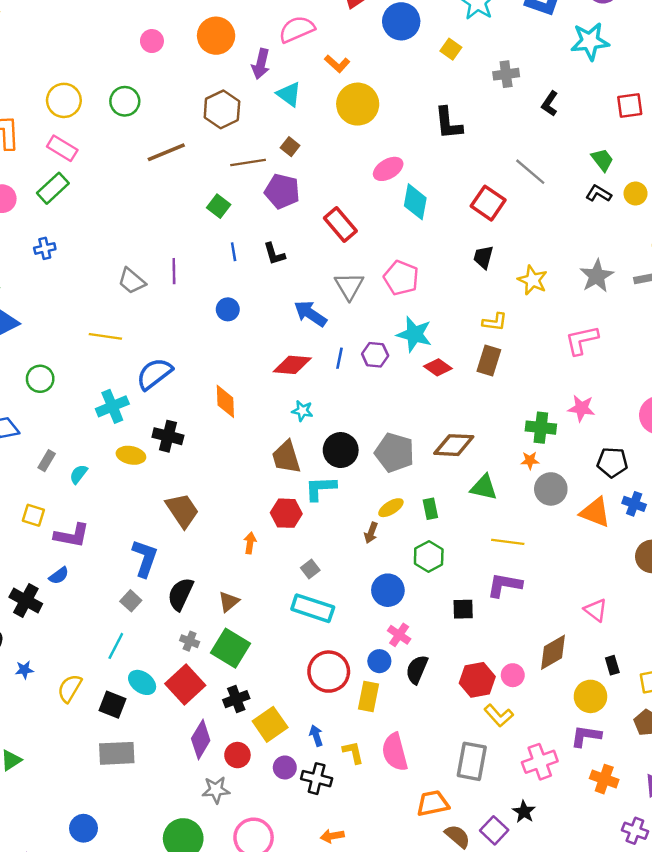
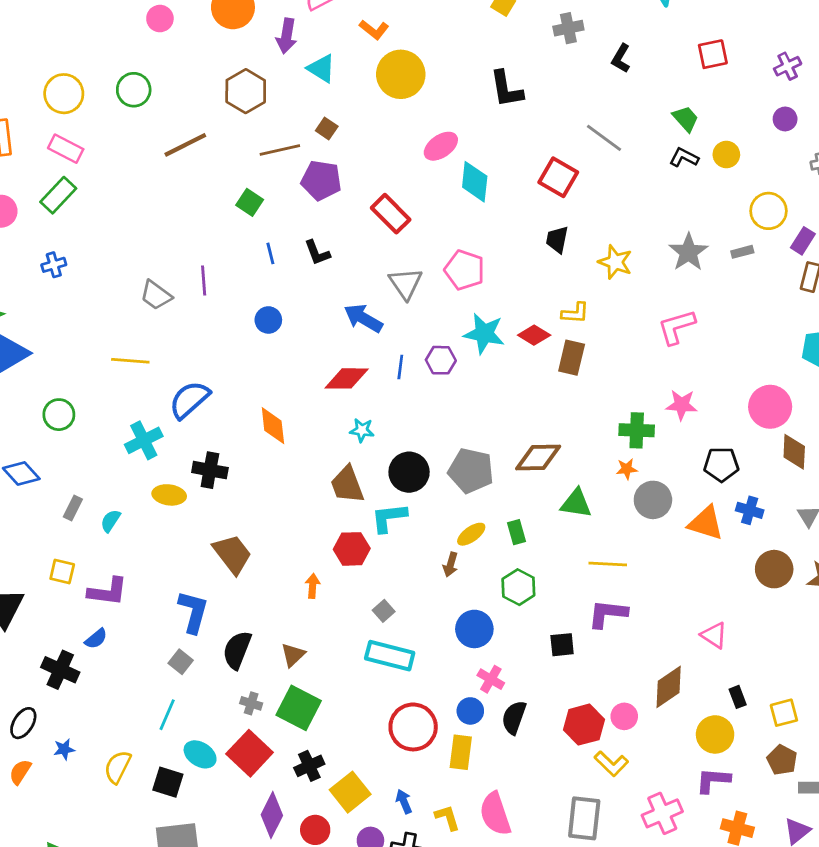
red diamond: (438, 367) -> (534, 335), moved

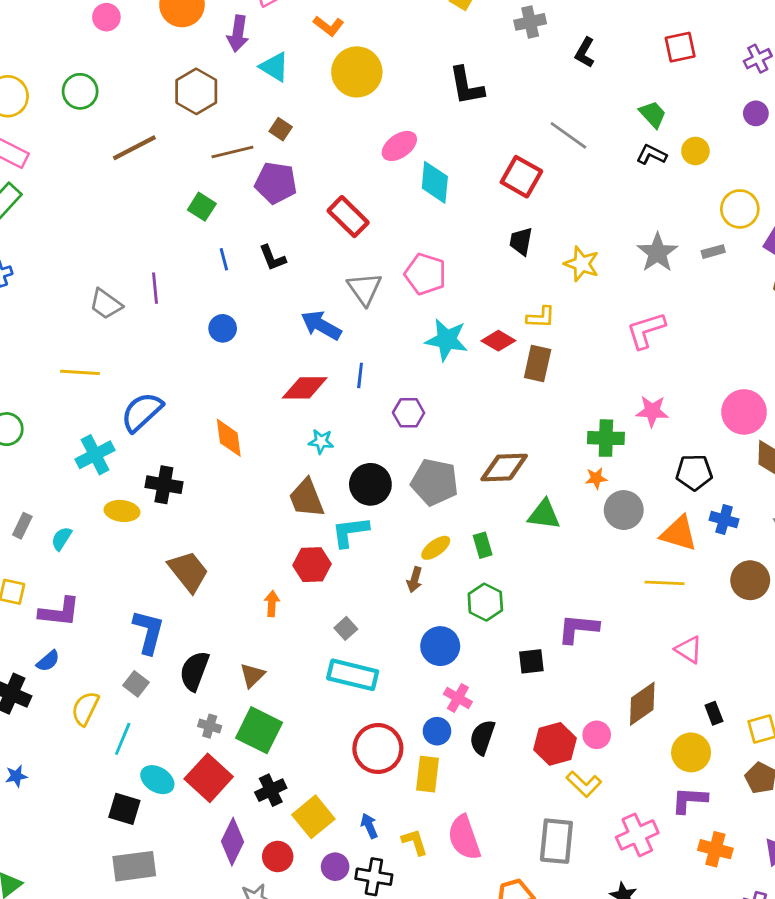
purple hexagon: (441, 360) -> (409, 413), moved
yellow line: (608, 564) -> (665, 583), moved
yellow semicircle: (118, 767) -> (85, 709), moved

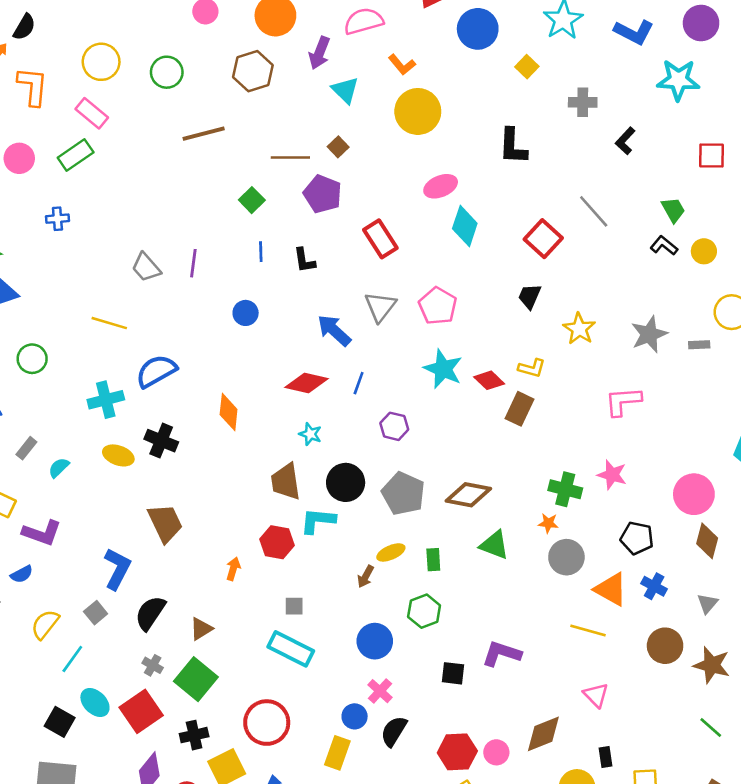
brown hexagon: (196, 91) -> (253, 71), moved
gray square: (346, 628) -> (294, 606), turned 30
red circle: (378, 748) -> (267, 723), moved

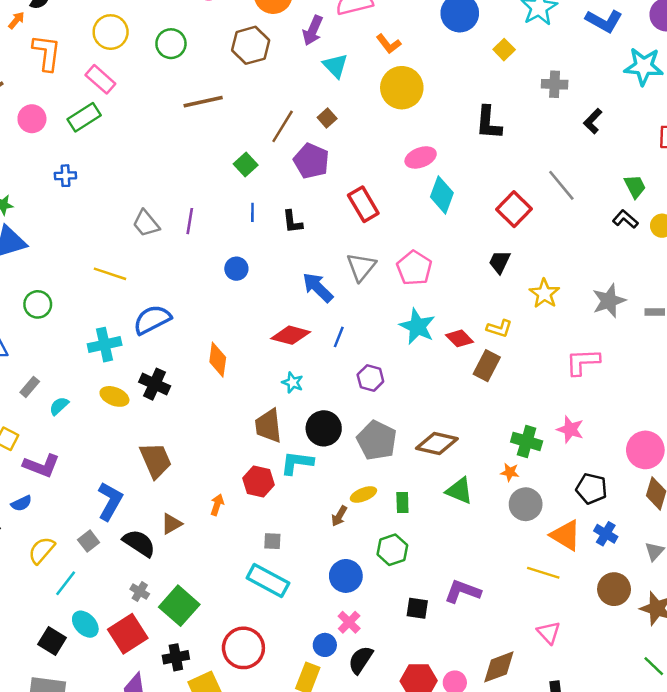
brown line: (290, 157) -> (283, 126), turned -60
black semicircle: (150, 613) -> (139, 543), turned 88
brown triangle: (201, 629) -> (172, 524), moved

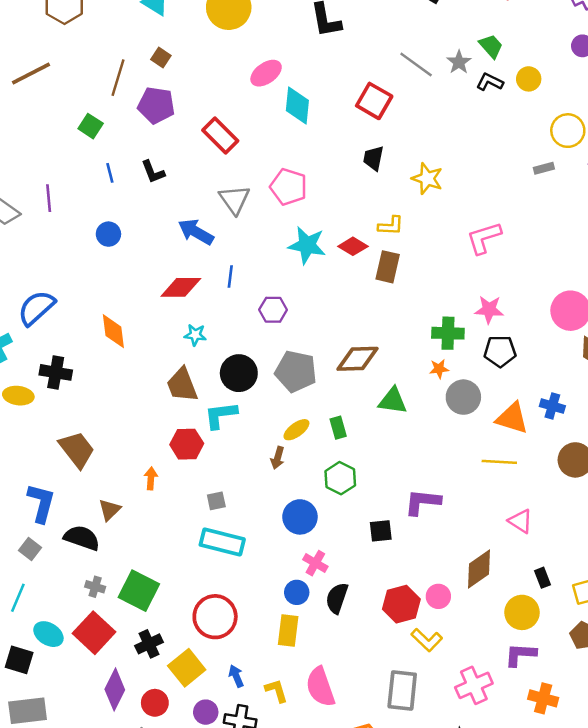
gray star: (609, 301) -> (459, 62), moved, size x0.7
black pentagon: (591, 489) -> (500, 351), moved

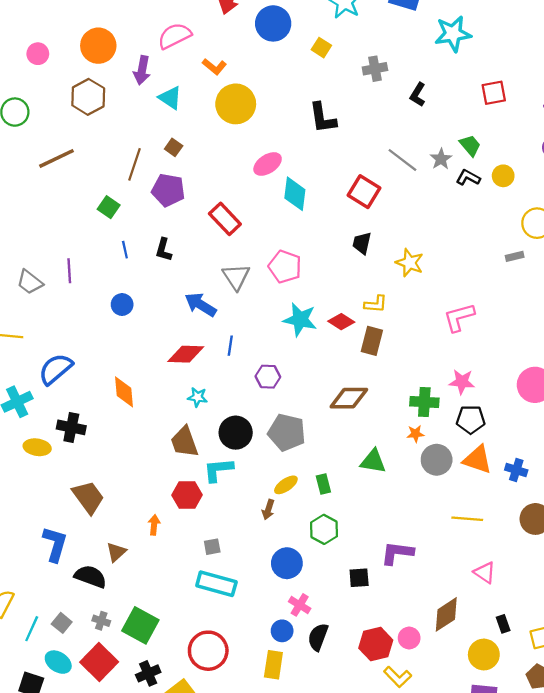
black L-shape: (153, 172) -> (164, 250), turned 35
brown diamond: (358, 359) -> (349, 398), moved
orange triangle: (512, 418) -> (478, 460), moved
gray square: (30, 549) -> (62, 623), moved

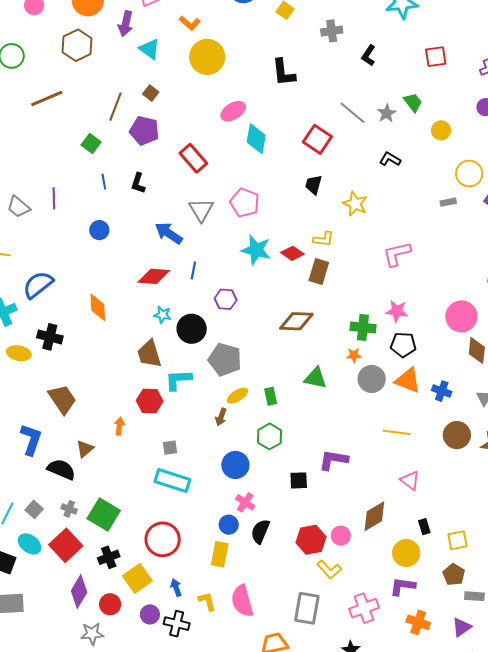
black L-shape: (468, 178) -> (390, 159), moved
gray pentagon: (287, 432) -> (225, 359), moved
black circle: (236, 433) -> (192, 329), moved

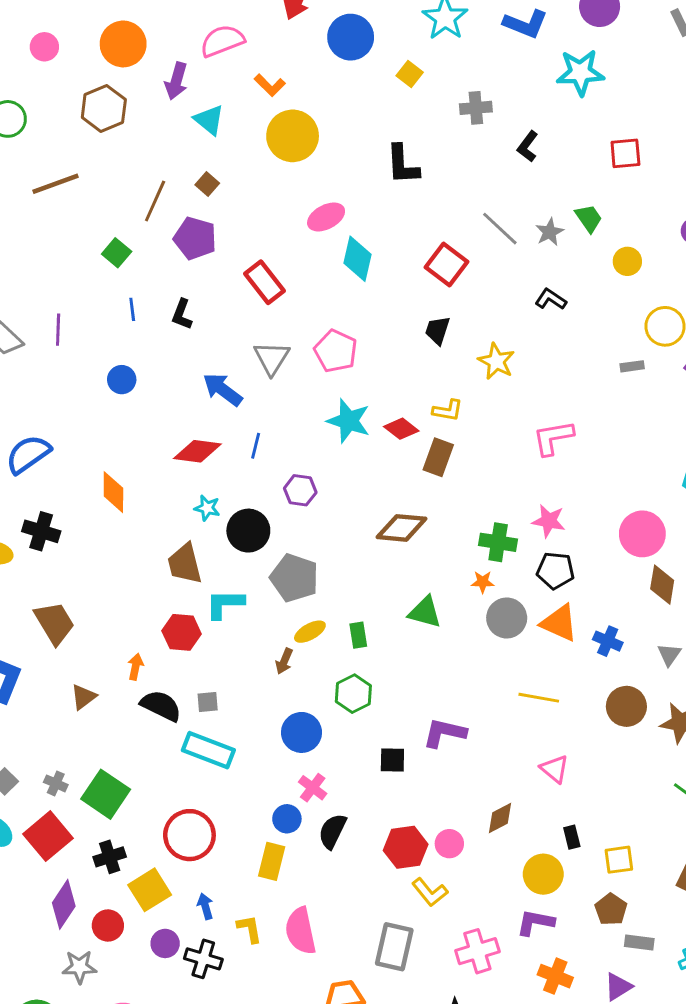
black semicircle: (61, 469) -> (161, 706), moved
brown diamond: (374, 516) -> (500, 818), size x0.7

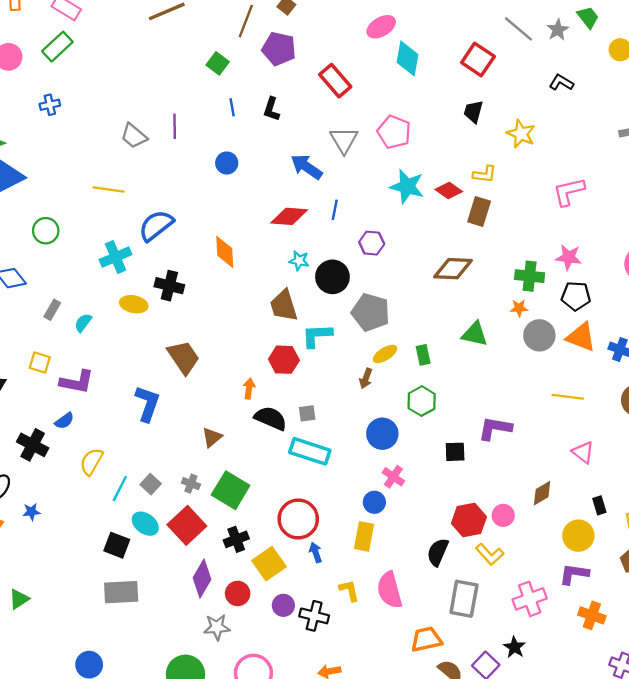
brown triangle: (83, 697) -> (212, 437), moved
black semicircle: (332, 831) -> (438, 552), moved
blue arrow: (205, 906) -> (316, 552), moved

